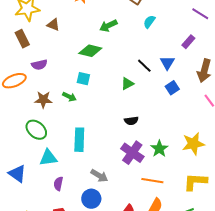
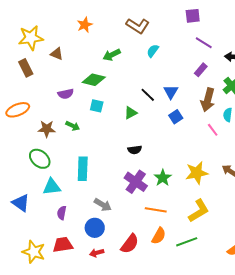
purple rectangle: (188, 42) -> (201, 70), moved
purple semicircle: (39, 65) -> (66, 94), moved
cyan square: (83, 79) -> (97, 106), moved
yellow L-shape: (195, 182) -> (199, 211), turned 145

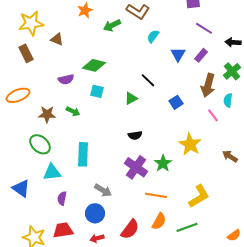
green arrow: (112, 55) -> (112, 25), moved
blue triangle: (171, 92) -> (178, 54), moved
yellow star: (197, 173) -> (190, 144), moved, turned -30

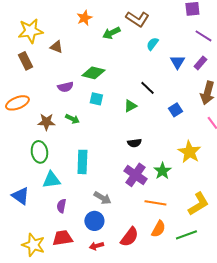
green ellipse: (40, 144) -> (39, 152), turned 40

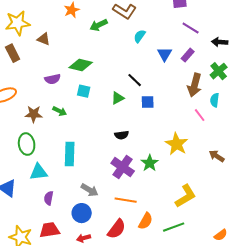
blue square: (175, 110) -> (148, 102), moved, turned 32
orange line: (155, 203) -> (126, 200), moved

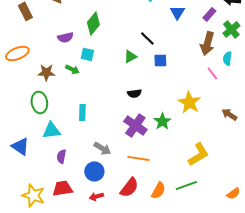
purple rectangle: (188, 55) -> (209, 14), moved
green diamond: (81, 65) -> (93, 23), turned -65
cyan square: (84, 91) -> (87, 54), moved
cyan rectangle: (70, 154) -> (82, 112), size x0.7
orange semicircle: (146, 221) -> (158, 190), moved

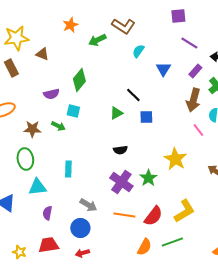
red semicircle: (129, 187) -> (153, 216), moved
yellow star: (33, 195) -> (19, 252), size x0.6

